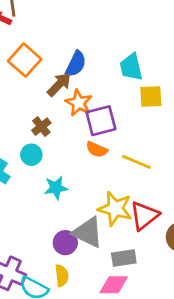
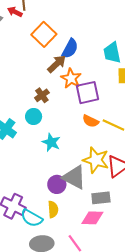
orange square: (25, 60) -> (44, 34), moved
orange semicircle: (97, 149) -> (91, 121), moved
cyan star: (56, 188) -> (51, 142), turned 30

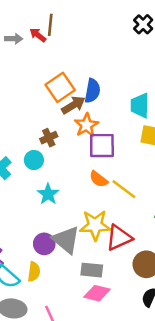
orange square: (44, 34) -> (60, 87), moved
blue semicircle: (70, 49) -> (92, 91), turned -30
yellow star: (96, 160) -> (95, 225), turned -30
pink diamond: (92, 218) -> (97, 293), moved

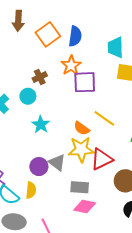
brown arrow: (73, 105) -> (18, 21), moved, turned 126
orange semicircle: (98, 179) -> (82, 128), moved
gray triangle: (66, 240) -> (57, 163), size x0.7

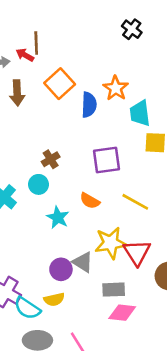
orange square: (48, 34) -> (60, 84), moved
orange star: (71, 65) -> (116, 88), moved
orange semicircle: (82, 128) -> (90, 201), moved
red triangle: (102, 159) -> (137, 252), turned -30
yellow semicircle: (31, 190) -> (54, 299), turned 77

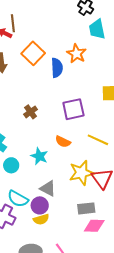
cyan trapezoid: (140, 113) -> (97, 29), moved
cyan circle: (39, 184) -> (11, 165), moved
gray triangle: (83, 262) -> (48, 188), moved
purple circle: (61, 269) -> (40, 205), moved
cyan semicircle: (27, 308) -> (18, 199), moved

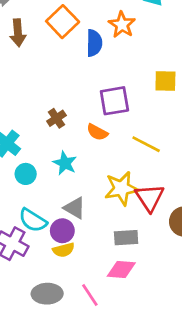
brown cross: (31, 112) -> (56, 118), moved
orange semicircle: (63, 142) -> (97, 132), moved
pink diamond: (94, 226) -> (121, 270), moved

